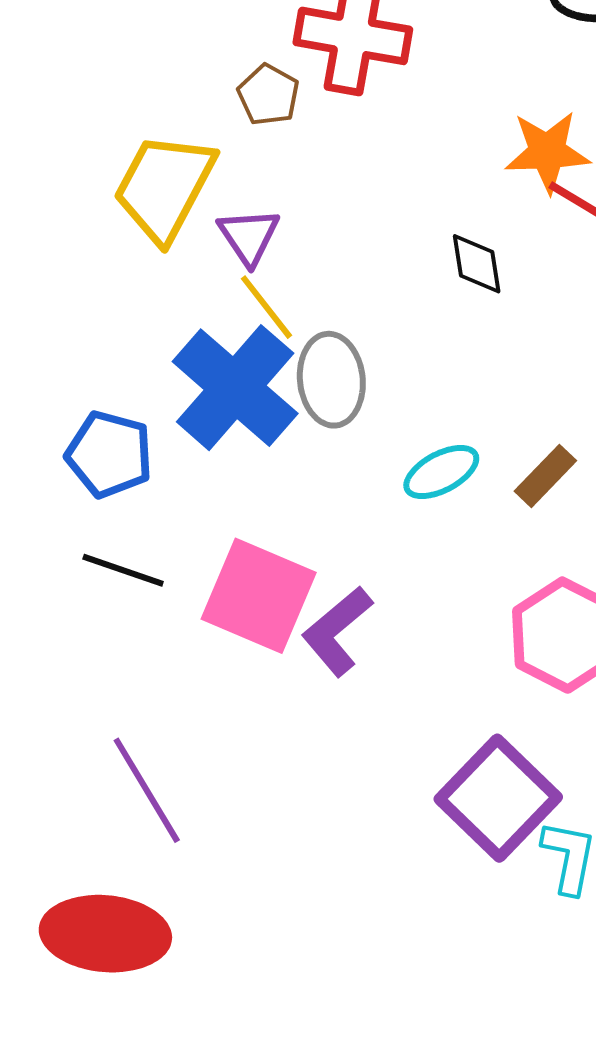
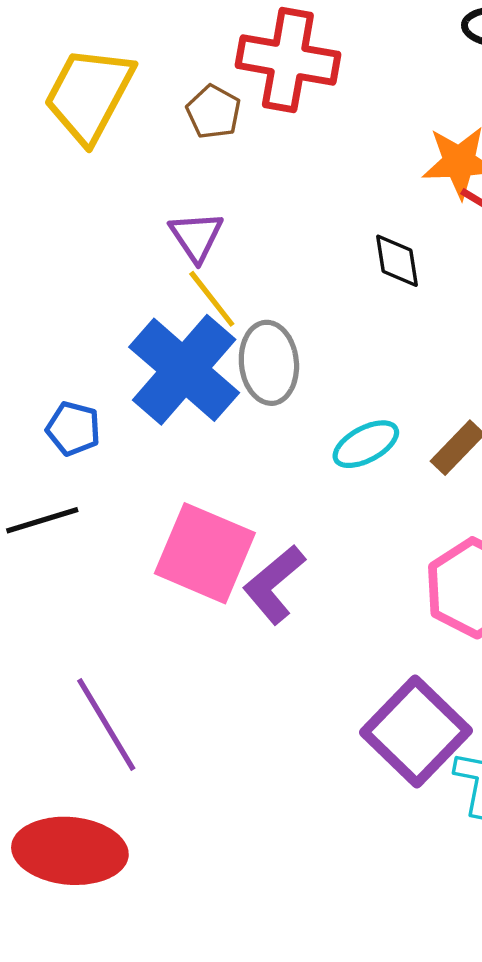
yellow trapezoid: (164, 187) -> (89, 95), moved
blue pentagon: (109, 454) -> (73, 429), size x0.7
black line: (123, 570) -> (42, 520), moved, turned -36

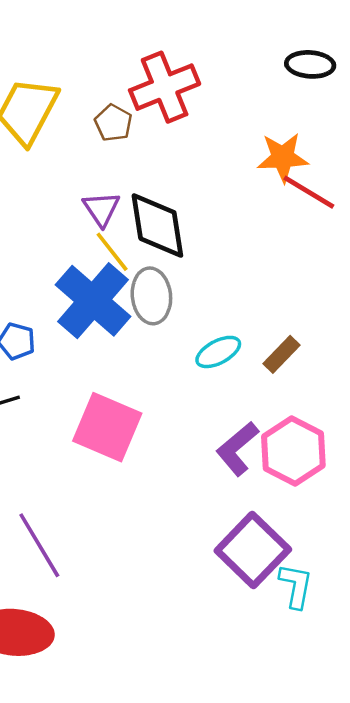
red cross: (288, 60) -> (165, 87), turned -32
black diamond: (397, 261) -> (157, 225), moved, size x1.8
purple L-shape: (274, 584) -> (237, 449), moved

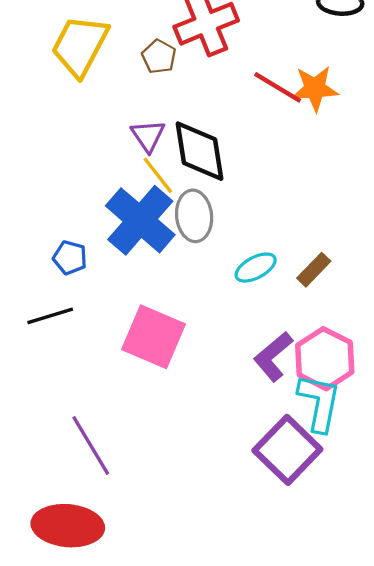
red line: (309, 192) -> (278, 87), moved
cyan L-shape: (296, 586) -> (319, 403), moved, size x1.4

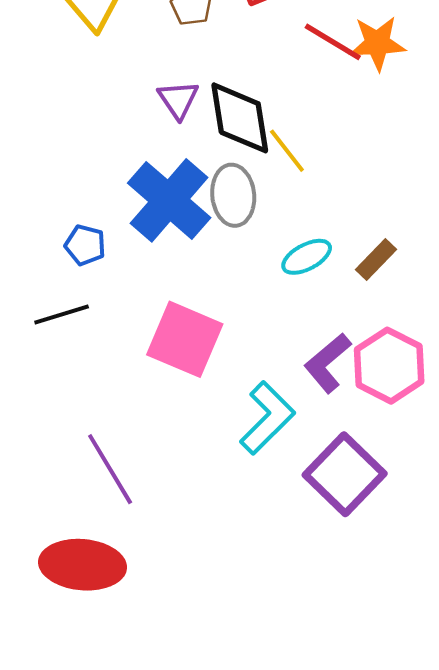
yellow line: (158, 175) -> (287, 151), moved
cyan L-shape: (319, 403) -> (267, 418), moved, turned 34

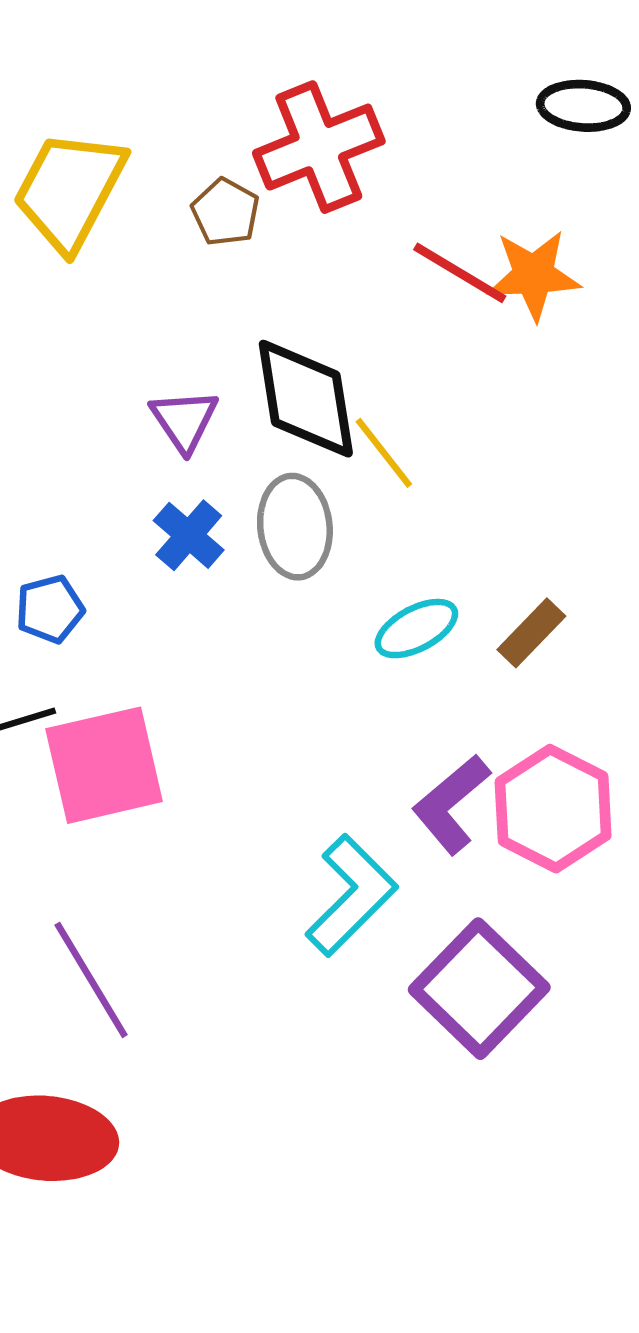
purple triangle: (178, 100) -> (184, 420), moved
blue cross: (169, 200) -> (189, 535), size x0.5
blue pentagon: (85, 245) -> (50, 609), turned -30
pink square: (185, 339) -> (104, 765), moved, turned -36

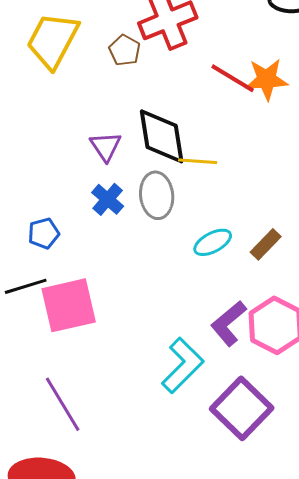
yellow line: (384, 453) -> (198, 161), turned -48

